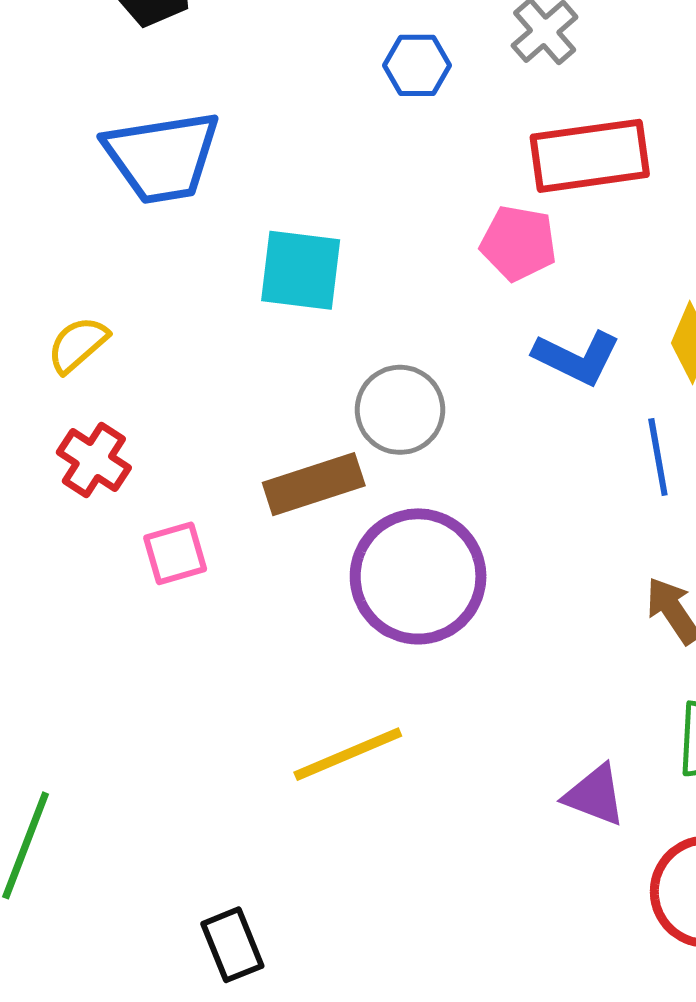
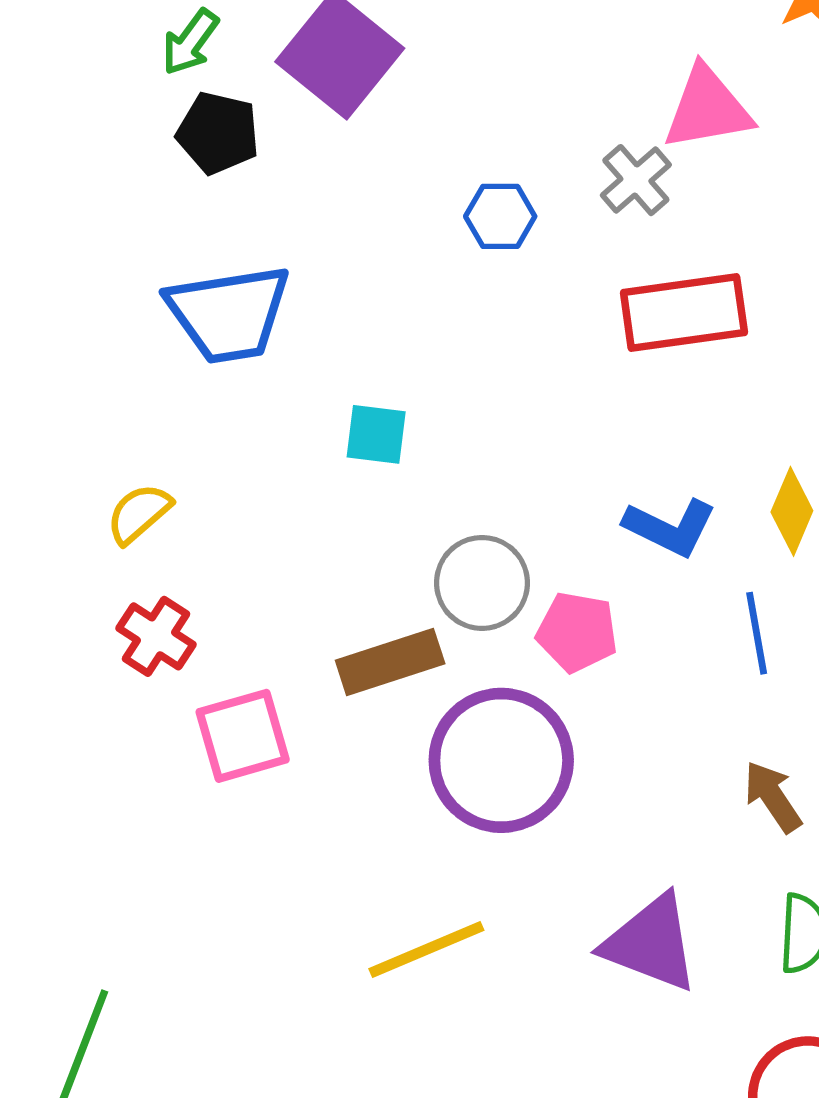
pink pentagon: (518, 243) -> (577, 632), moved
cyan square: (301, 270) -> (376, 434), size x0.7
pink square: (175, 553) -> (243, 736), size x1.4
purple triangle: (595, 795) -> (651, 943), moved, size x1.5

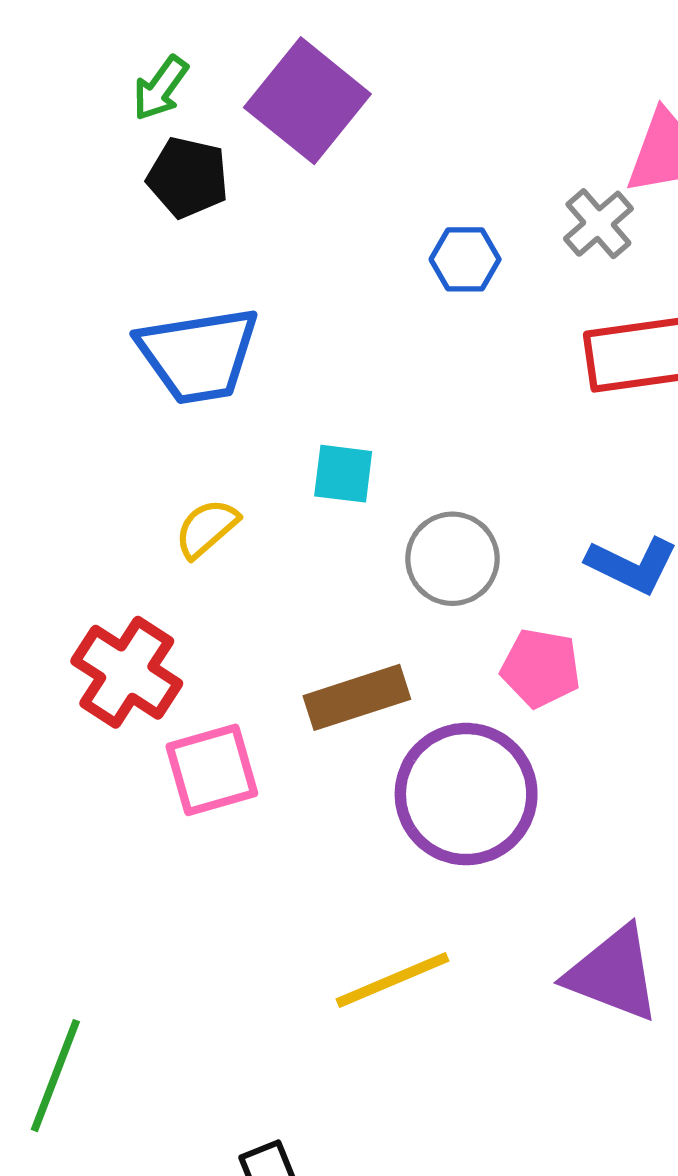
yellow semicircle: (139, 513) -> (207, 528), moved
gray circle: (482, 583) -> (452, 559), moved
red cross: (156, 636) -> (127, 672), size x1.4

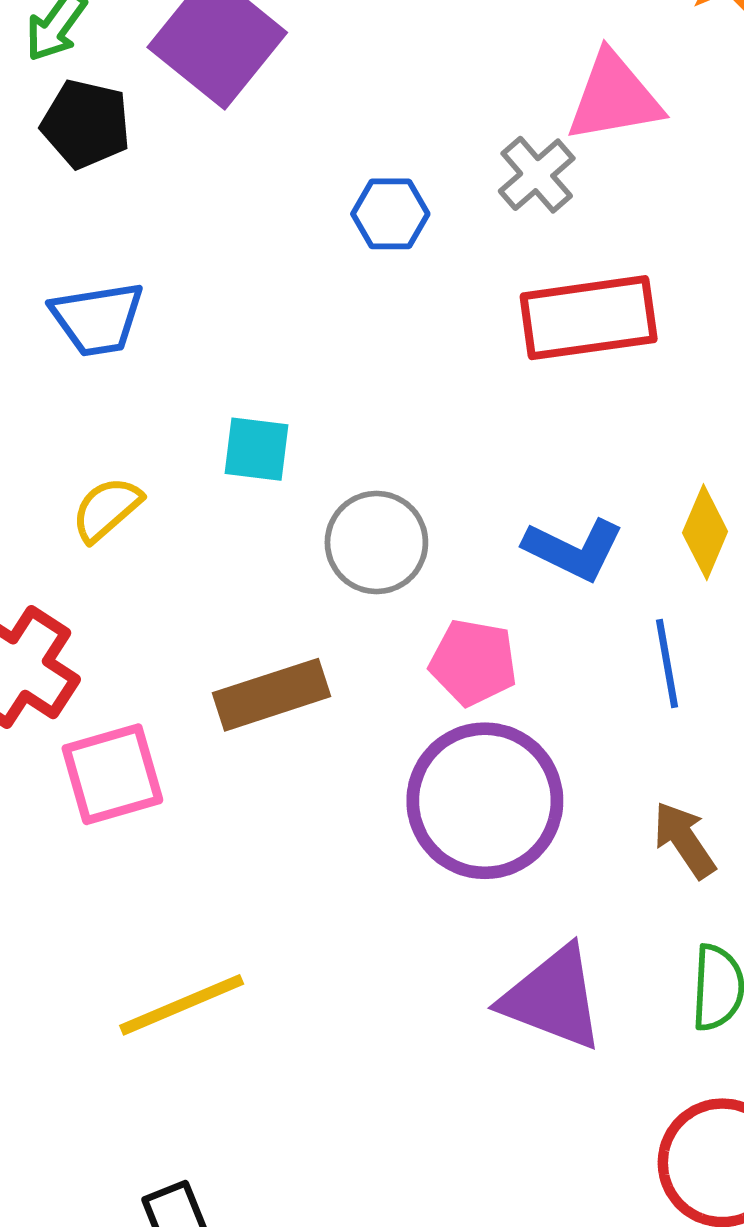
blue trapezoid: (198, 355) -> (97, 319), size x0.7
purple circle: (466, 794) -> (485, 801), moved
yellow line: (393, 980) -> (182, 1005), moved

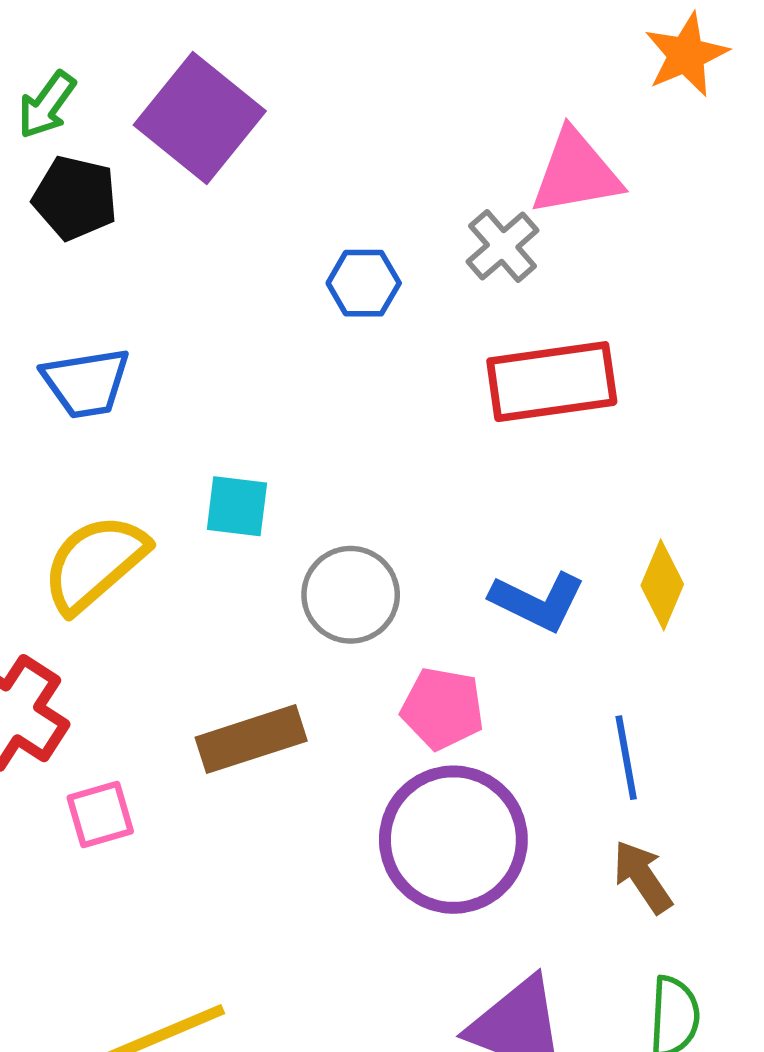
yellow semicircle: (107, 509) -> (95, 563), size x1.6
blue line: (667, 664) -> (626, 758), moved
pink square: (112, 774) -> (100, 815), size x0.7

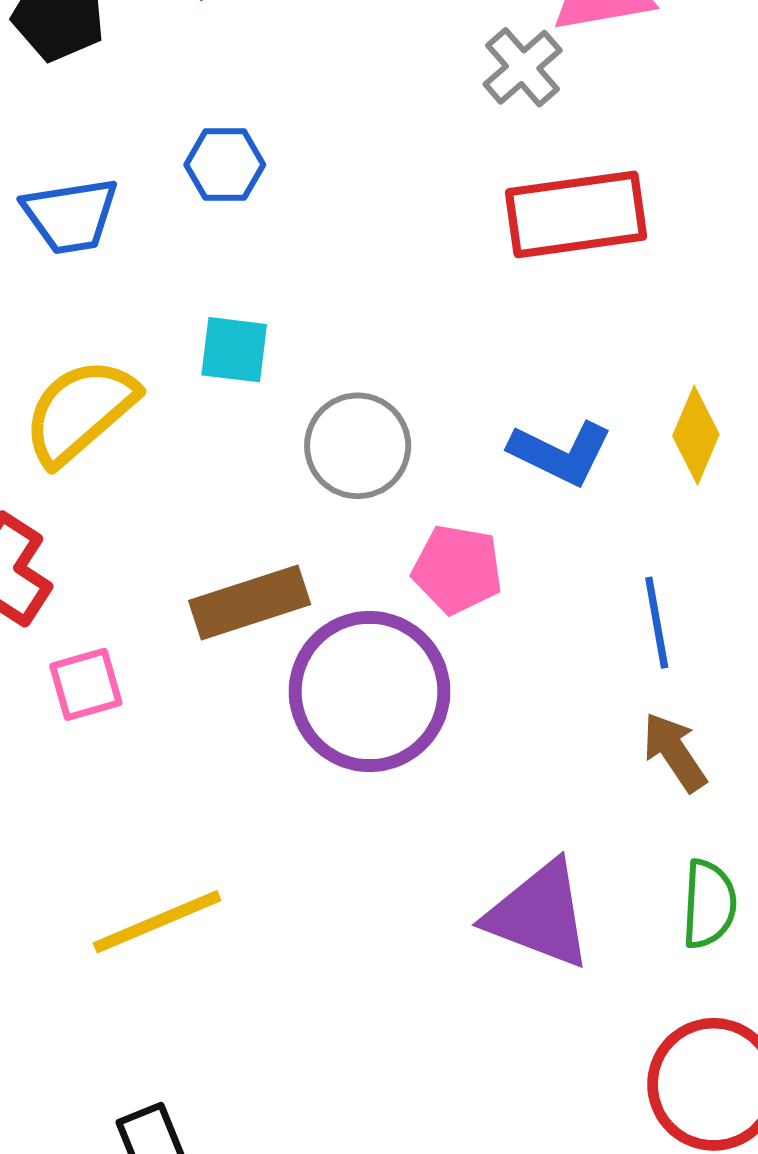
blue hexagon: (364, 283) -> (225, 165), moved
purple circle: (453, 840) -> (370, 692), moved

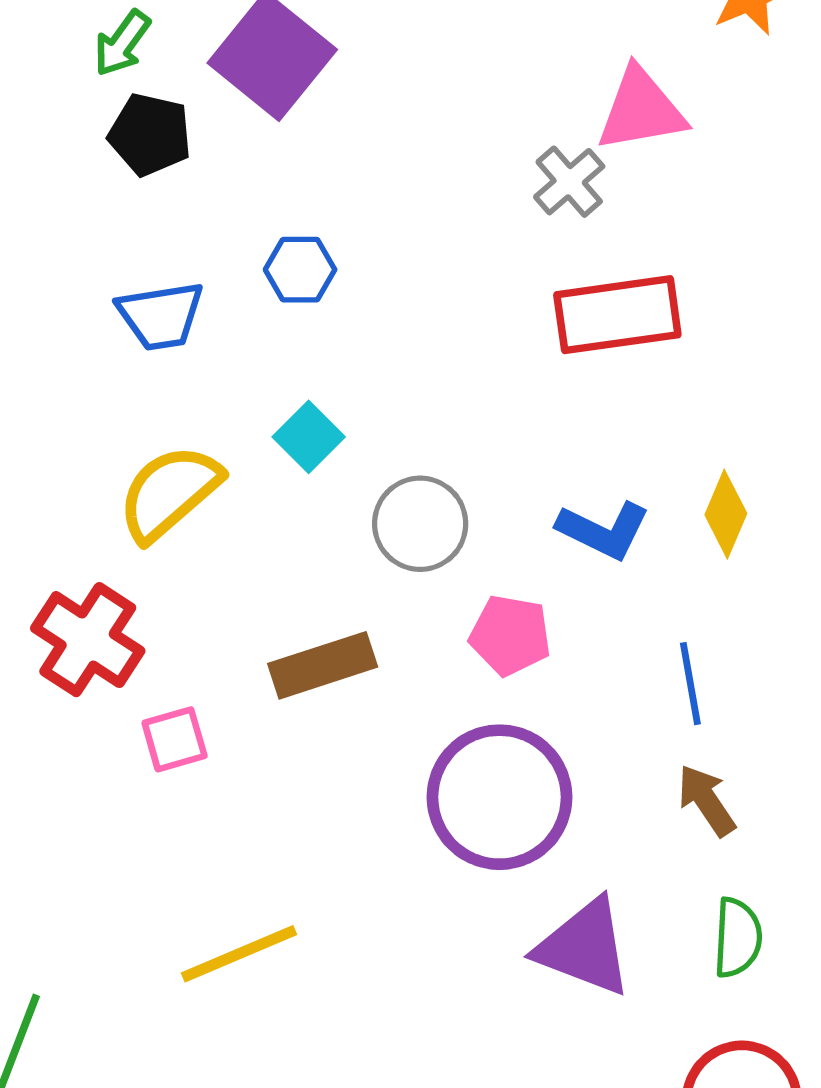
cyan square: (234, 350) -> (309, 437), turned 38
purple circle: (370, 692) -> (500, 797), moved

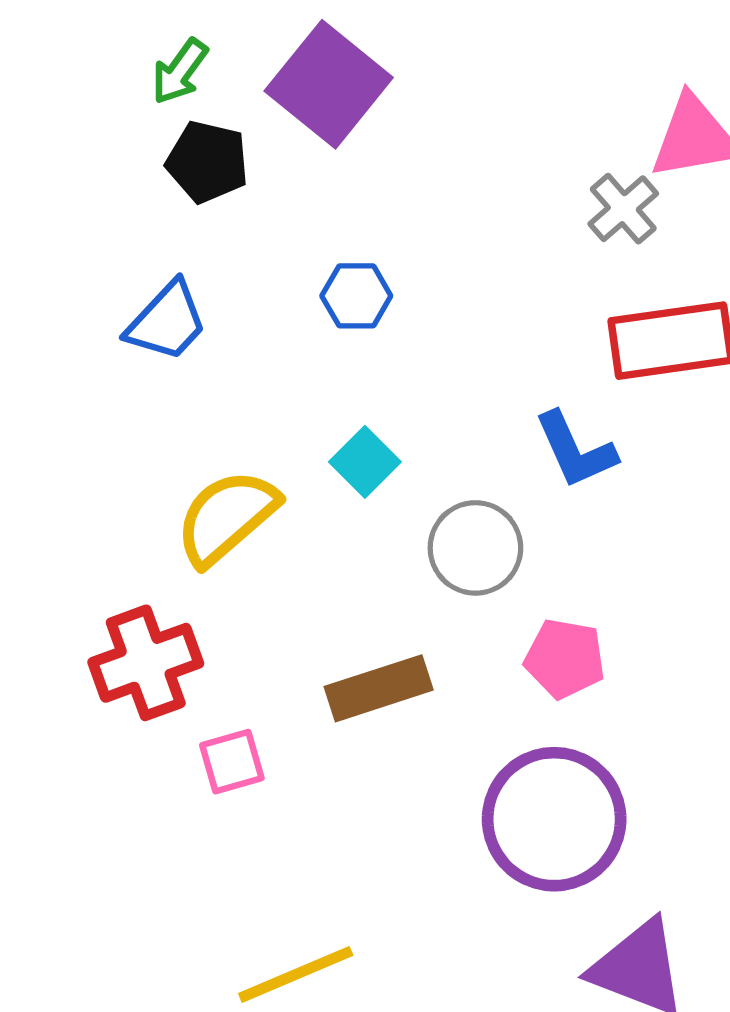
blue trapezoid: (161, 316) -> (167, 321), moved, turned -38
blue L-shape: (604, 530) -> (575, 450), moved, turned 40
red cross: (88, 640) -> (146, 663), turned 37

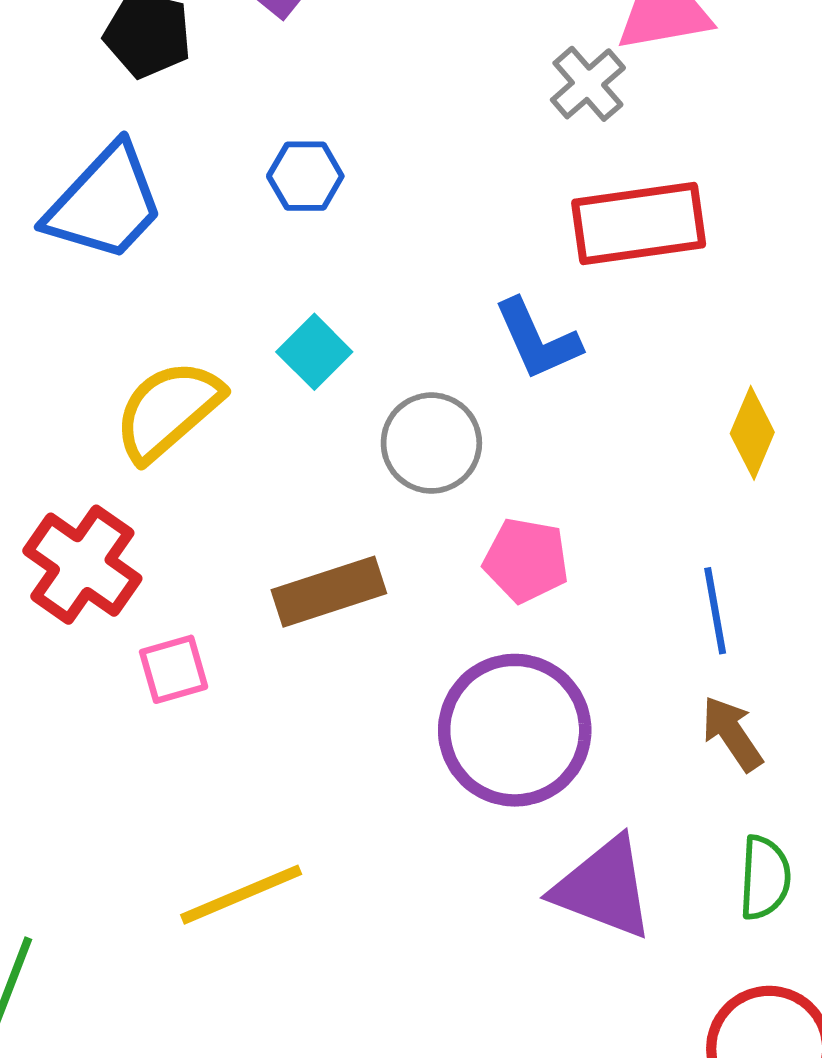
blue trapezoid: (167, 321) -> (105, 203), size x1.4
red cross: (146, 663) -> (82, 565), turned -35

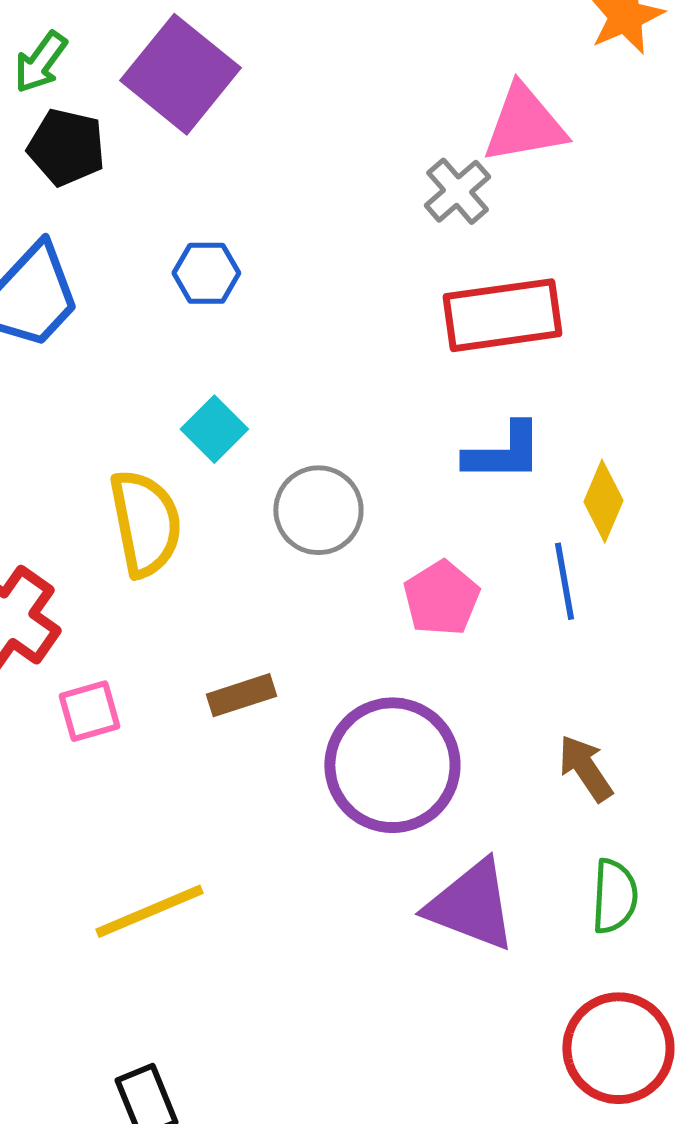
blue L-shape: (537, 339) -> (503, 452), moved, turned -66
yellow semicircle: (168, 410) -> (145, 523), moved, turned 120
pink pentagon: (526, 560) -> (441, 598), moved, turned 30
brown rectangle: (329, 592) -> (241, 695), moved, size x0.7
blue line: (715, 611) -> (564, 581), moved

